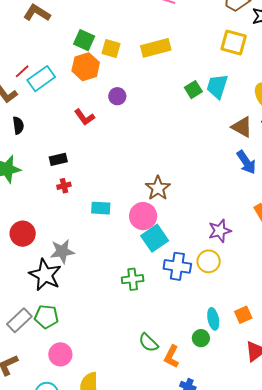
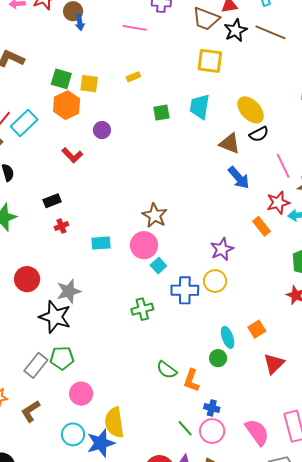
yellow rectangle: (156, 48) -> (133, 77), size x0.5
green square: (193, 90) -> (161, 113), moved, turned 30
cyan square: (155, 238) -> (158, 266), size x0.6

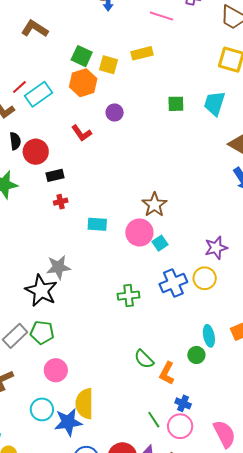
yellow rectangle: (133, 77) -> (142, 53), moved, size x1.5
cyan square: (158, 266) -> (160, 243), moved
red circle: (27, 279) -> (36, 152), moved
blue cross: (185, 290) -> (173, 283), turned -32

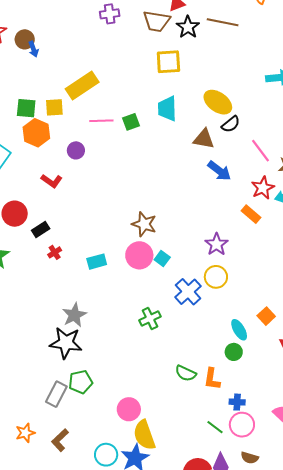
pink line: (162, 16) -> (101, 121), moved
yellow rectangle: (142, 53) -> (82, 85), size x1.5
pink circle: (56, 370) -> (129, 409), moved

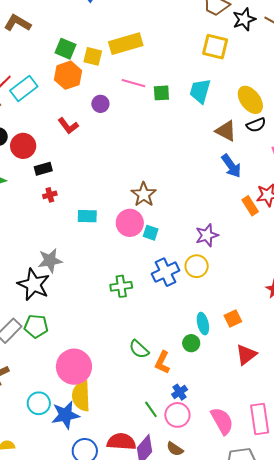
orange rectangle: (251, 214) -> (250, 206), moved
cyan square: (162, 259) -> (151, 233), turned -35
blue cross: (237, 402) -> (180, 392), turned 35
pink circle: (129, 409) -> (74, 367), size x1.5

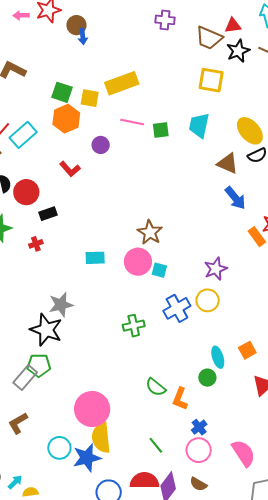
red cross: (50, 195) -> (36, 244), moved
green pentagon: (36, 326) -> (39, 365), moved
green line: (151, 409) -> (156, 445), moved

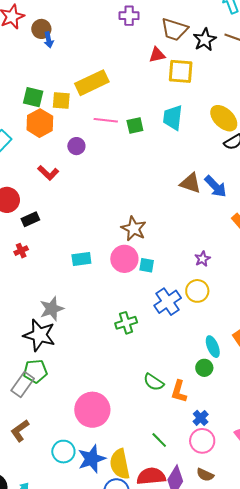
red triangle: (233, 25) -> (157, 55), moved
brown triangle: (228, 163) -> (190, 183), moved
purple star: (216, 269) -> (202, 259), size x0.7
yellow semicircle: (101, 438) -> (120, 464), moved

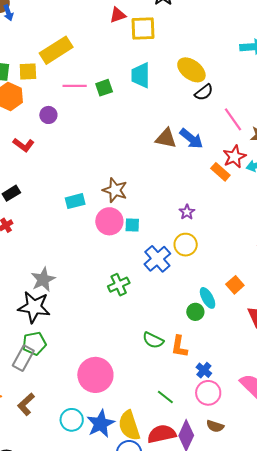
cyan rectangle: (81, 259) -> (75, 201), moved
green circle: (204, 368) -> (195, 312), moved

